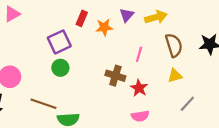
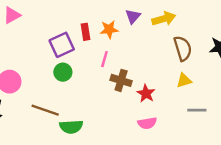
red rectangle: (82, 18) -> (85, 32), moved, turned -32
pink line: (139, 54) -> (104, 59), moved
gray line: (187, 104) -> (197, 110), turned 48

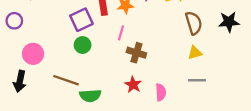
red star: (146, 93) -> (133, 85), moved
gray line: (197, 110) -> (197, 80), moved
pink semicircle: (147, 123) -> (161, 92), turned -84

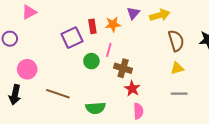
green circle: (83, 45) -> (91, 61), moved
red star: (133, 85) -> (132, 89), moved
pink semicircle: (161, 92) -> (138, 111), moved
green semicircle: (90, 96) -> (96, 108), moved

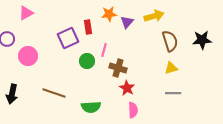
purple triangle: (133, 13) -> (127, 22), moved
orange star: (113, 24) -> (109, 14), moved
pink circle: (27, 69) -> (28, 56), moved

